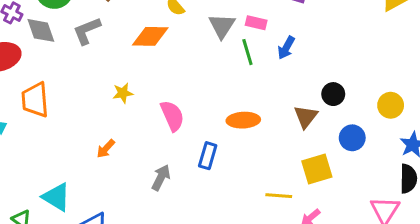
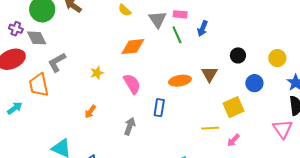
gray L-shape: (87, 31) -> (57, 62), moved
orange diamond: (150, 36) -> (133, 47), moved
brown triangle: (306, 117) -> (209, 74), moved

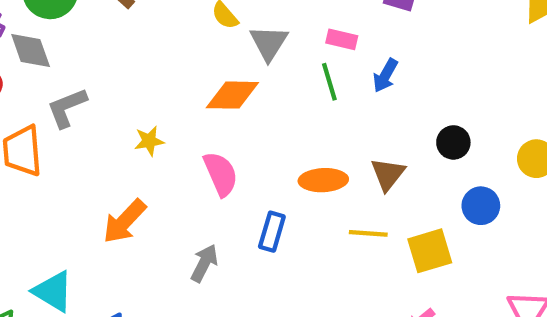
gray triangle: (158, 19) -> (269, 43), moved
orange arrow: (90, 112) -> (124, 221), size x1.6
yellow line: (210, 128) -> (368, 233), moved

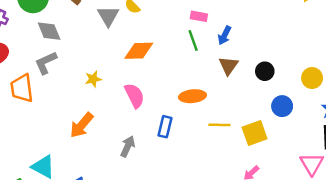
gray triangle: (269, 43) -> (108, 16), moved
gray diamond: (31, 50) -> (49, 31), moved
brown triangle: (388, 174) -> (228, 66), moved

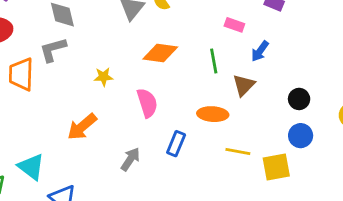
green line: (193, 41) -> (214, 61), moved
brown triangle: (228, 66) -> (244, 85), moved
blue circle: (282, 106) -> (301, 136), moved

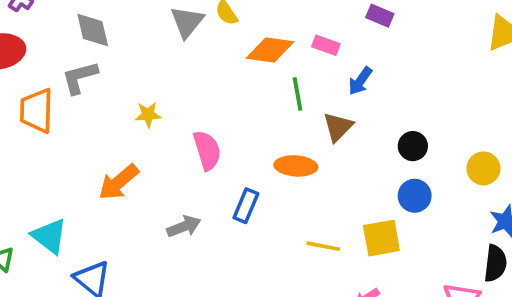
orange diamond: (160, 53) -> (270, 50), moved
yellow line: (238, 151) -> (323, 246), moved
gray arrow: (130, 159) -> (184, 227), turned 35

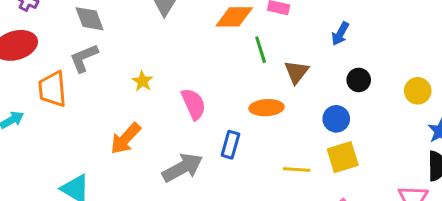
blue arrow: (360, 81) -> (340, 34), moved
yellow star: (148, 115) -> (142, 81), turned -30
blue circle: (415, 196) -> (336, 119), moved
gray arrow: (184, 227) -> (183, 168), size x1.5

